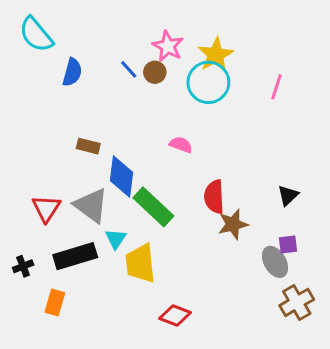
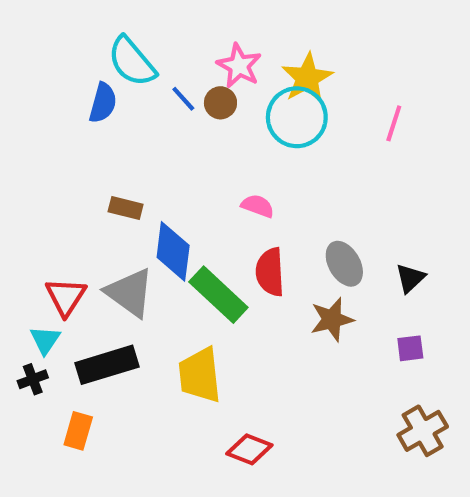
cyan semicircle: (36, 35) -> (132, 62), moved
red semicircle: (214, 197) -> (270, 272), moved
cyan triangle: (116, 239) -> (45, 340), moved
gray ellipse: (275, 262) -> (344, 264), moved

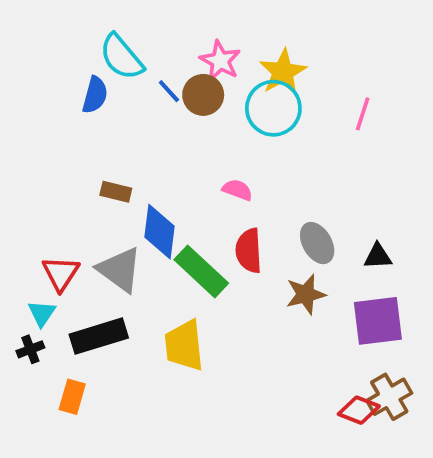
brown circle: (220, 103) -> (203, 95), size x1.4
black triangle: (410, 278) -> (378, 256), turned 40
purple square: (410, 348) -> (378, 321), size x2.0
red diamond: (249, 449) -> (359, 410), moved

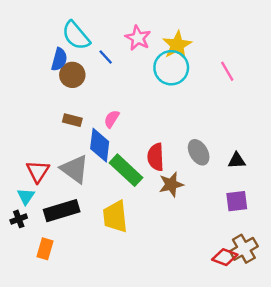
brown circle: (203, 95) -> (72, 75), moved
pink line: (363, 114) -> (227, 71), turned -48
pink semicircle: (237, 190) -> (112, 119), moved, turned -78
brown star: (306, 294) -> (171, 184), moved
purple square: (378, 321) -> (237, 201), size x0.7

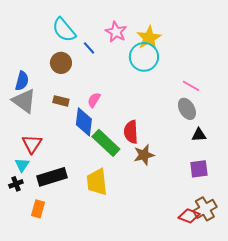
blue semicircle: (59, 59) -> (22, 81), moved
pink line: (227, 71) -> (191, 86), moved, turned -30
gray ellipse: (199, 152) -> (187, 109), moved
gray triangle: (75, 169) -> (24, 101), moved

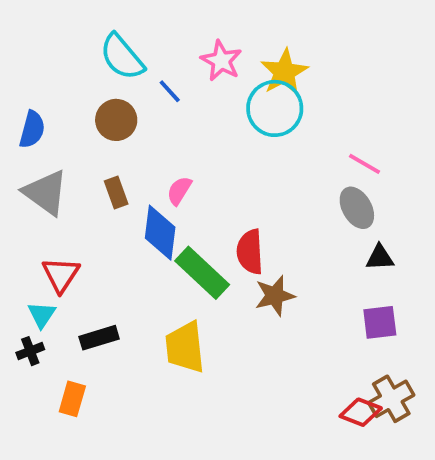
blue semicircle: (22, 81) -> (32, 129), moved
brown rectangle: (61, 101) -> (116, 193), turned 56
black rectangle: (52, 177) -> (99, 338), size x0.7

